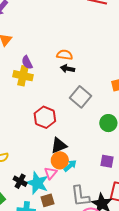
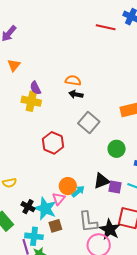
black triangle: (59, 145) -> (102, 181), moved

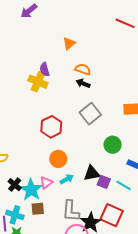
orange triangle: (14, 65) -> (69, 43), moved
orange circle: (68, 186) -> (58, 159), moved

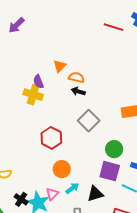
orange triangle: (69, 43) -> (60, 66), moved
black triangle: (92, 173) -> (95, 194), moved
purple square: (104, 182) -> (110, 171), moved, size x1.5

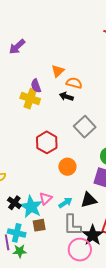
purple arrow: (16, 25) -> (17, 47), moved
black arrow: (78, 91) -> (66, 97), moved
orange circle: (62, 169) -> (67, 167), moved
cyan arrow: (72, 188) -> (65, 203), moved

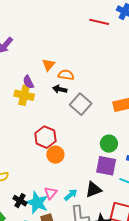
gray square: (85, 127) -> (81, 104), moved
orange circle: (67, 167) -> (55, 155), moved

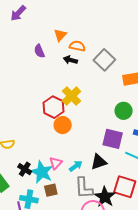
yellow cross: (24, 95) -> (71, 96), moved, turned 30
gray square: (81, 104) -> (104, 60), moved
green circle: (109, 144) -> (124, 111), moved

